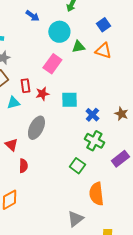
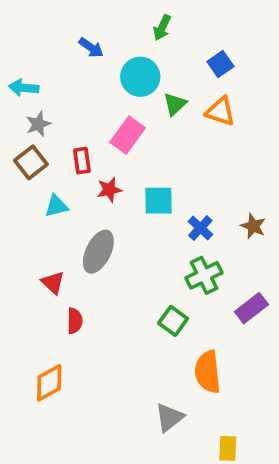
green triangle: (78, 47) -> (175, 104), turned -32
red rectangle: (25, 86) -> (82, 161), moved
green cross: (94, 141) -> (204, 275), turned 36

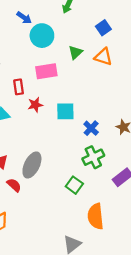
cyan circle: (140, 77) -> (42, 36), moved
pink rectangle: (128, 135) -> (46, 71), turned 45
gray ellipse: (98, 252) -> (32, 165), moved
red semicircle: (75, 321) -> (14, 185), turned -48

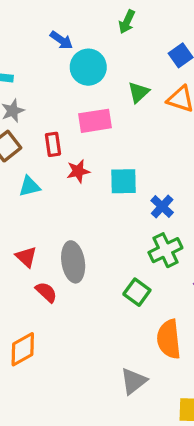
gray ellipse: (32, 165) -> (73, 262), turned -35

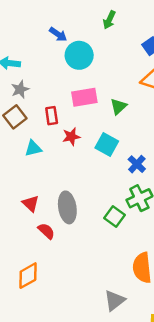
green triangle: (139, 92) -> (118, 106), moved
cyan square: (123, 181) -> (107, 144), turned 30
green square: (137, 292) -> (115, 217), moved

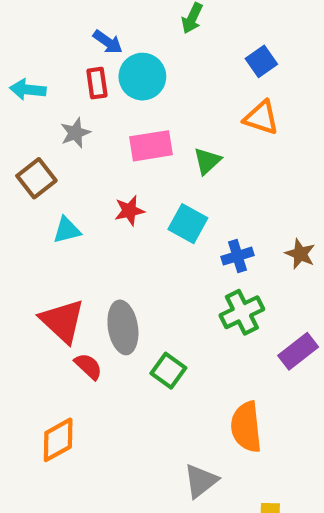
gray star: (20, 89) -> (75, 133), moved
red rectangle: (52, 116) -> (97, 83), moved
blue cross: (137, 164) -> (238, 256), turned 30
red triangle: (31, 203) -> (62, 321), size x1.6
green square: (115, 217) -> (168, 371), moved

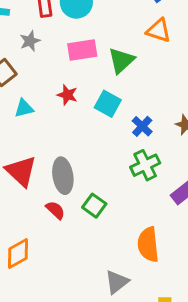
green triangle: (207, 161) -> (121, 60), size x1.4
red star: (129, 211) -> (67, 95), turned 30
blue cross: (238, 256) -> (142, 126), turned -30
red semicircle: (88, 366) -> (55, 210), moved

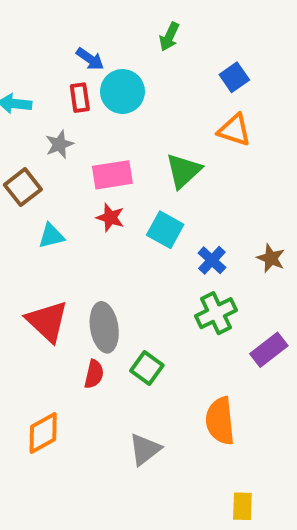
pink rectangle: (82, 50) -> (112, 175), moved
red semicircle: (55, 210) -> (94, 374), turned 60
gray triangle: (117, 282) -> (145, 449), moved

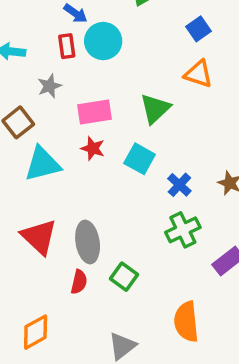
cyan triangle: (51, 236) -> (43, 164), size x1.6

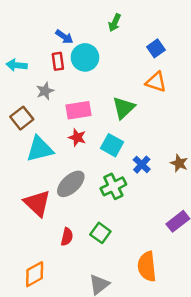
green cross: (183, 230) -> (113, 186), moved
gray ellipse: (88, 242) -> (71, 184), moved, turned 56

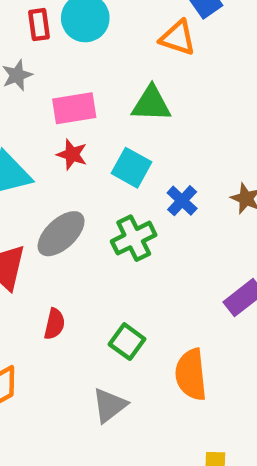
orange triangle: (156, 82) -> (178, 38), moved
green triangle: (124, 108) -> (151, 104), turned 45
green square: (100, 233) -> (127, 342), moved

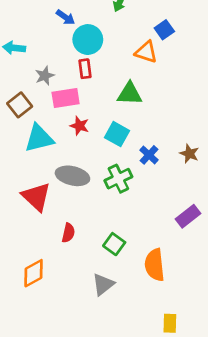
red rectangle: (39, 25) -> (85, 69), moved
pink rectangle: (74, 108) -> (66, 98), moved
gray ellipse: (61, 234) -> (72, 176), turned 56

